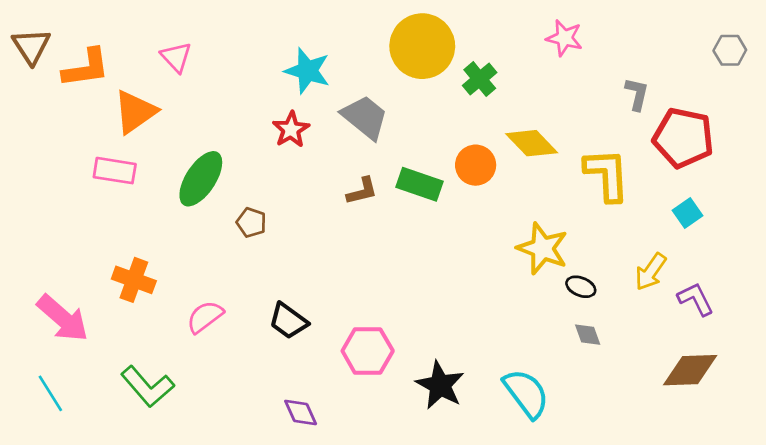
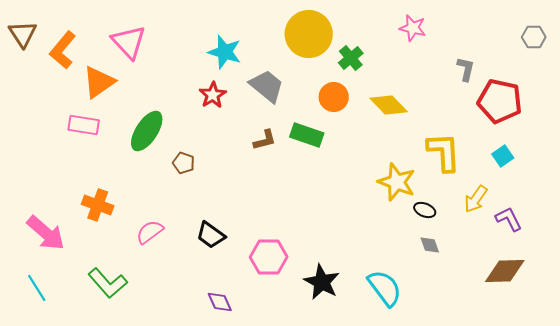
pink triangle: (176, 57) -> (129, 42), size x1.5
orange L-shape: (86, 68) -> (63, 50), turned 138
orange circle: (476, 165) -> (334, 97), moved
yellow L-shape: (607, 175) -> (444, 152), moved

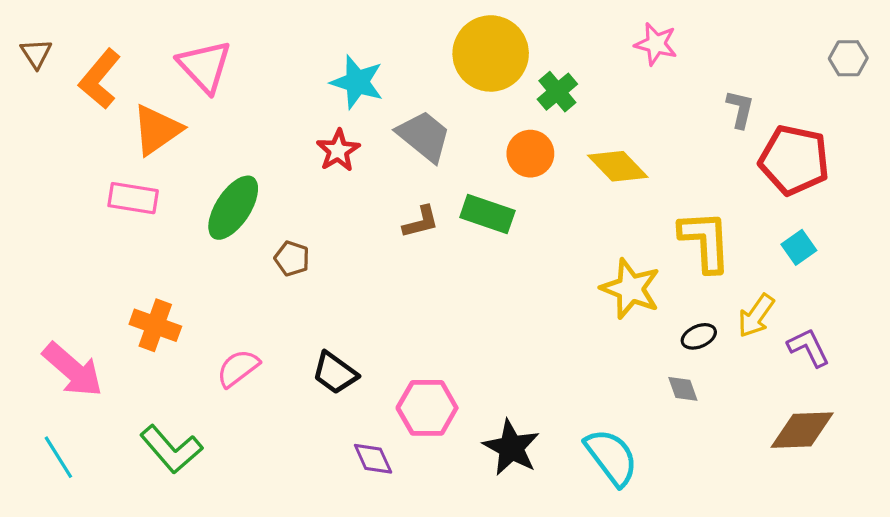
brown triangle: (23, 34) -> (36, 53), size x0.7
black ellipse: (425, 210) -> (699, 336), moved, turned -45
purple diamond: (220, 302) -> (373, 459), moved

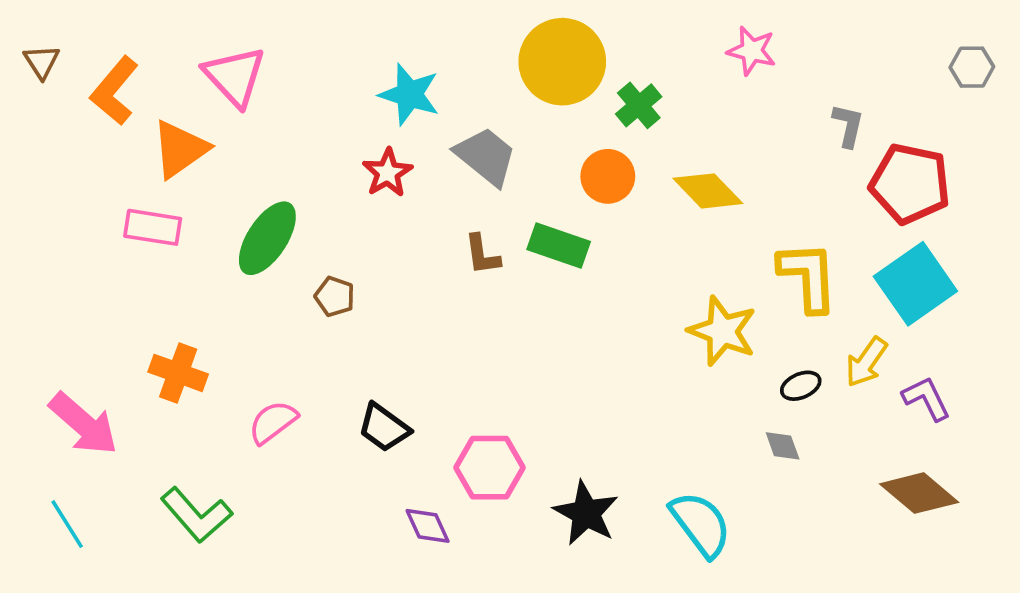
brown L-shape: (421, 222) -> (482, 255), turned 96
cyan square: (799, 247) -> (915, 284), size x2.0
brown diamond: (802, 430) -> (919, 493), turned 42

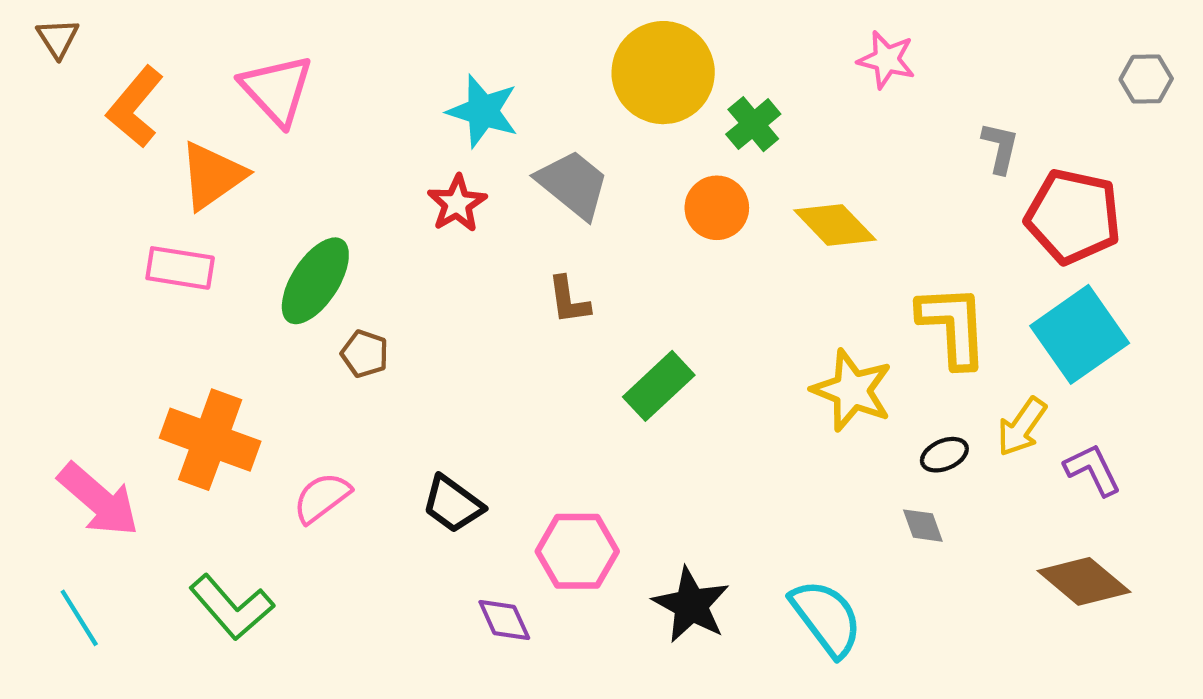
brown triangle: (42, 62) -> (58, 38), moved
green rectangle: (559, 246) -> (659, 386), moved, turned -62
brown pentagon: (335, 296) -> (365, 354), moved
orange cross: (178, 373) -> (210, 440), size x1.4

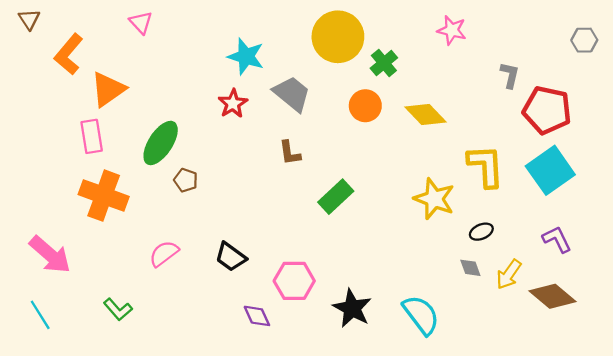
pink triangle: (277, 90) -> (141, 23), moved, size x0.6
pink rectangle: (180, 268) -> (92, 136), turned 72
yellow arrow: (1022, 427) -> (509, 274), moved
orange cross: (210, 440) -> (104, 196), moved
green L-shape: (232, 607) -> (118, 309), size x0.7

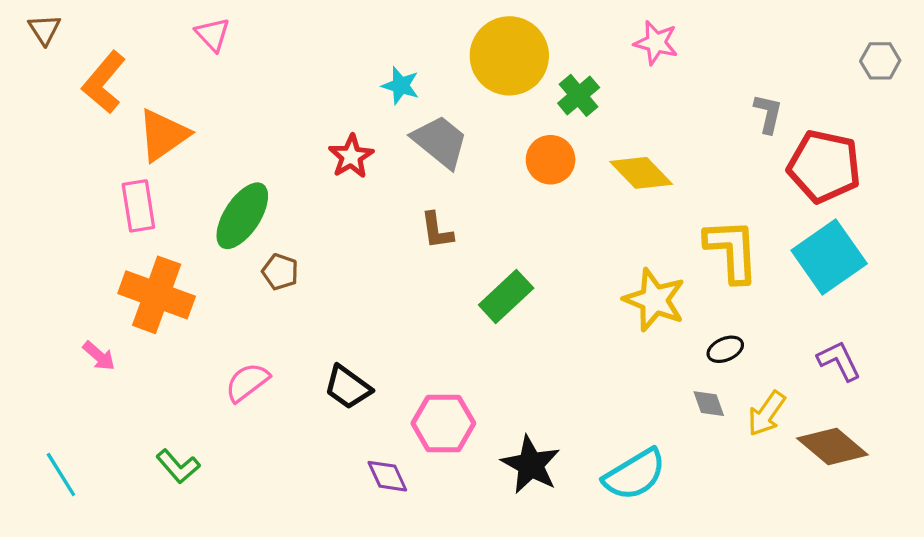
pink star: (452, 30) -> (656, 43), moved
cyan star: (246, 56) -> (401, 86), moved, size x0.7
pink arrow: (50, 255) -> (99, 356), moved, size x0.5
cyan semicircle: (421, 315) -> (635, 475), turned 96

